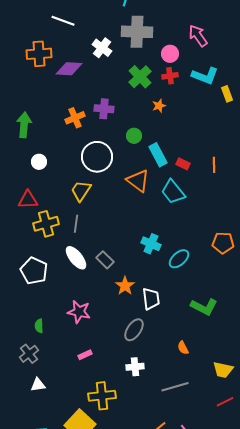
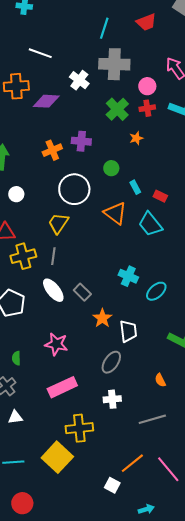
cyan rectangle: (158, 155) -> (135, 187), size x0.6
pink rectangle: (85, 355) -> (62, 387), size x2.0

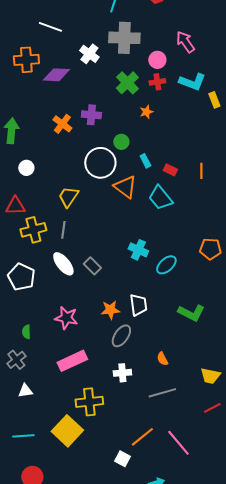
orange cross: (52, 150) -> (62, 124), turned -30
white circle: (74, 189) -> (100, 163), moved
orange star: (102, 318) -> (110, 310), moved, turned 30
orange semicircle: (160, 380) -> (162, 359), moved

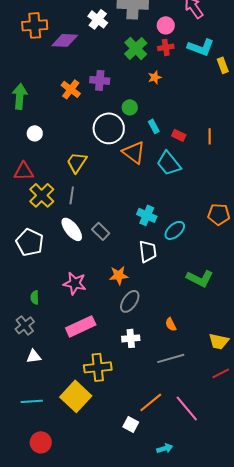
yellow cross: (33, 230) -> (42, 195), turned -30
white trapezoid: (138, 305) -> (148, 251), moved

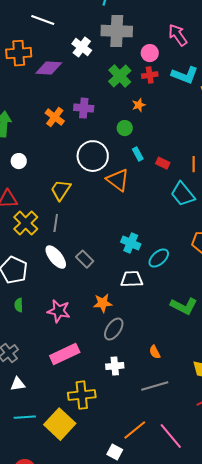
green circle: (130, 107) -> (125, 128), moved
cyan trapezoid: (169, 163) -> (183, 194), moved
white trapezoid: (148, 251) -> (132, 279), turned -85
green semicircle: (35, 297) -> (19, 305), moved
cyan line: (32, 401) -> (25, 417), moved

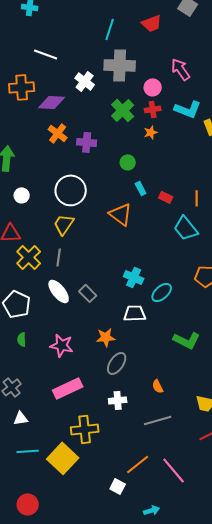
orange star: (139, 105) -> (151, 132), moved
orange cross: (55, 117) -> (58, 133), moved
white circle: (93, 156) -> (71, 190), moved

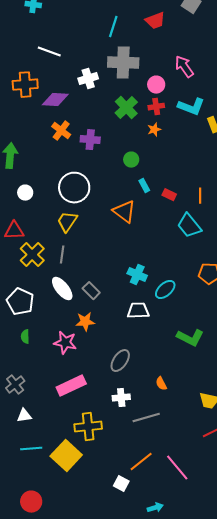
white cross: (85, 81) -> (88, 79), turned 36
orange star: (106, 337) -> (85, 322), moved
gray line: (158, 420) -> (146, 418), moved

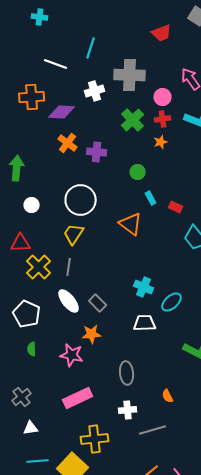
cyan line: (113, 27) -> (91, 48), moved
gray ellipse: (120, 361) -> (127, 373), turned -40

